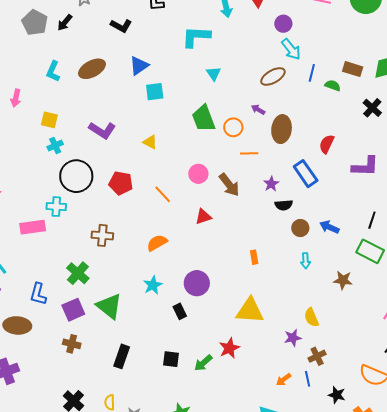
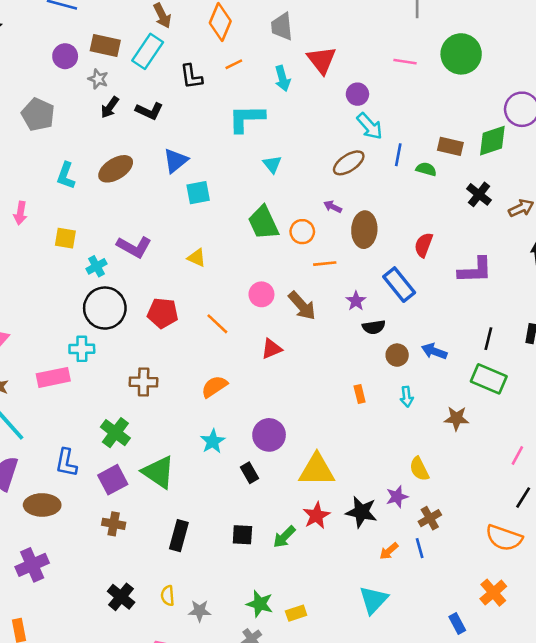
black arrow: (65, 23) -> (110, 107), moved
cyan cross: (55, 145) -> (97, 266), moved
orange rectangle: (254, 257) -> (360, 394), moved
yellow triangle: (250, 311) -> (317, 470), moved
black star: (337, 395) -> (361, 512), moved, size x1.4

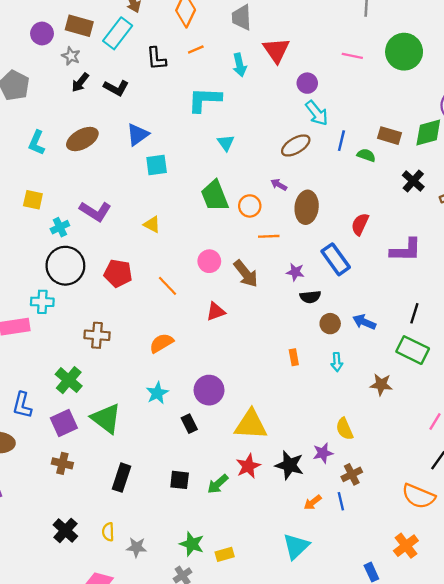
purple star: (356, 301) -> (295, 272), turned -30

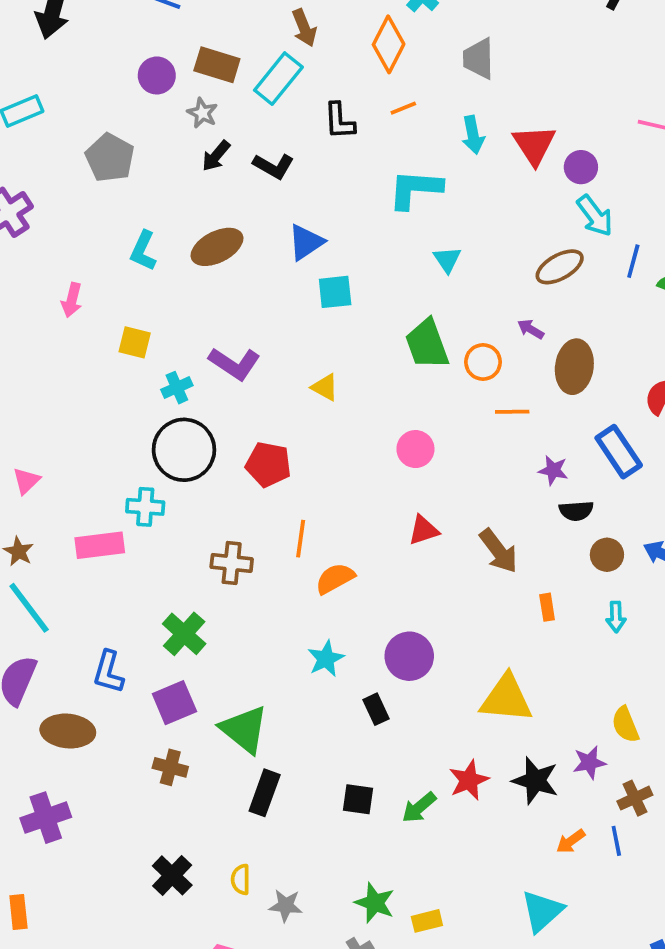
red triangle: (276, 50) -> (534, 145), moved
brown arrow: (246, 274) -> (499, 551), moved
orange line: (168, 286) -> (301, 539), moved, turned 50
green triangle: (106, 418) -> (244, 729), moved
yellow triangle: (251, 425) -> (506, 699), moved

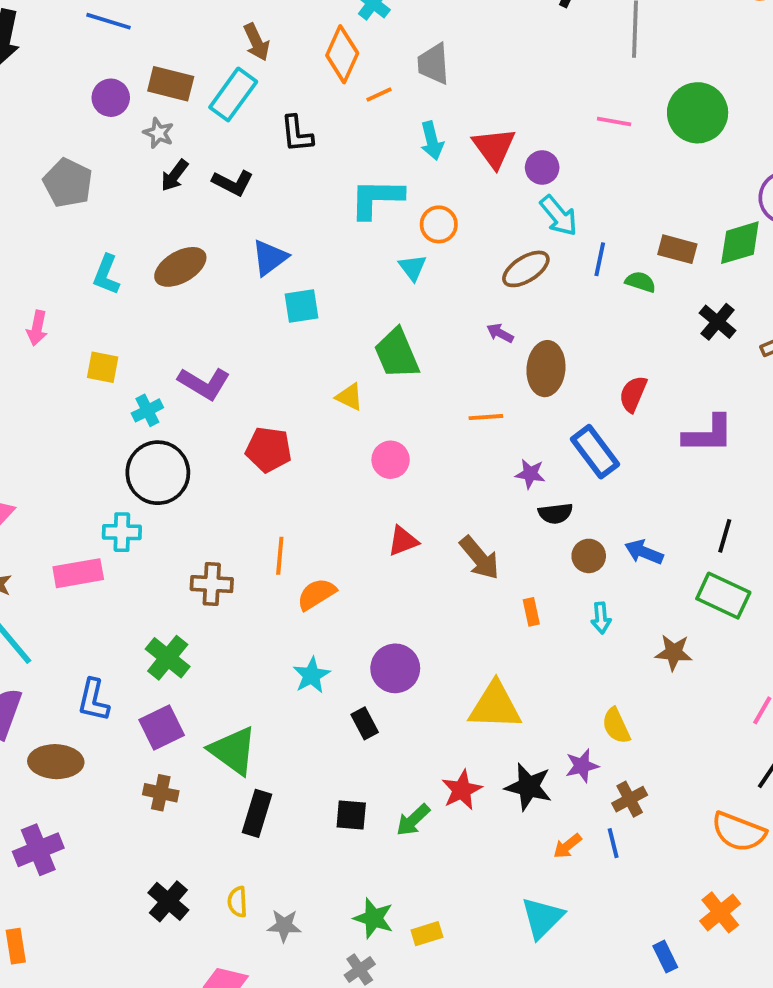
orange line: (403, 108) -> (379, 94), moved
orange circle: (483, 362) -> (439, 224), moved
yellow triangle: (325, 387) -> (349, 397), moved
red pentagon: (268, 464) -> (269, 450), moved

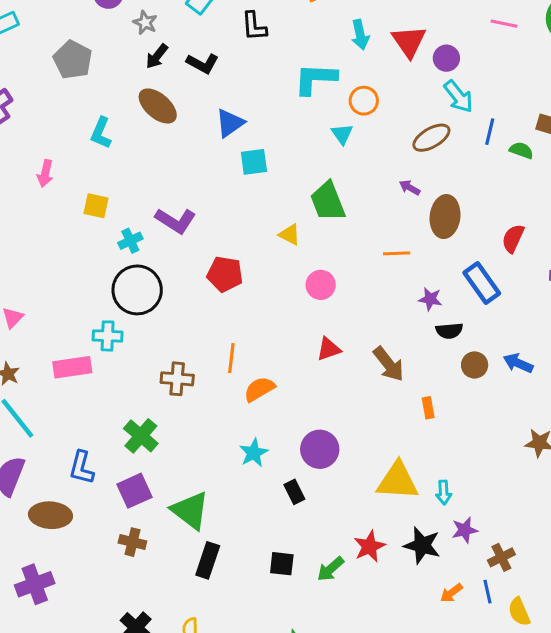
brown ellipse: (180, 267) -> (158, 106), moved, turned 69
cyan arrow: (601, 618) -> (444, 492), moved
yellow semicircle: (616, 726) -> (519, 612), moved

